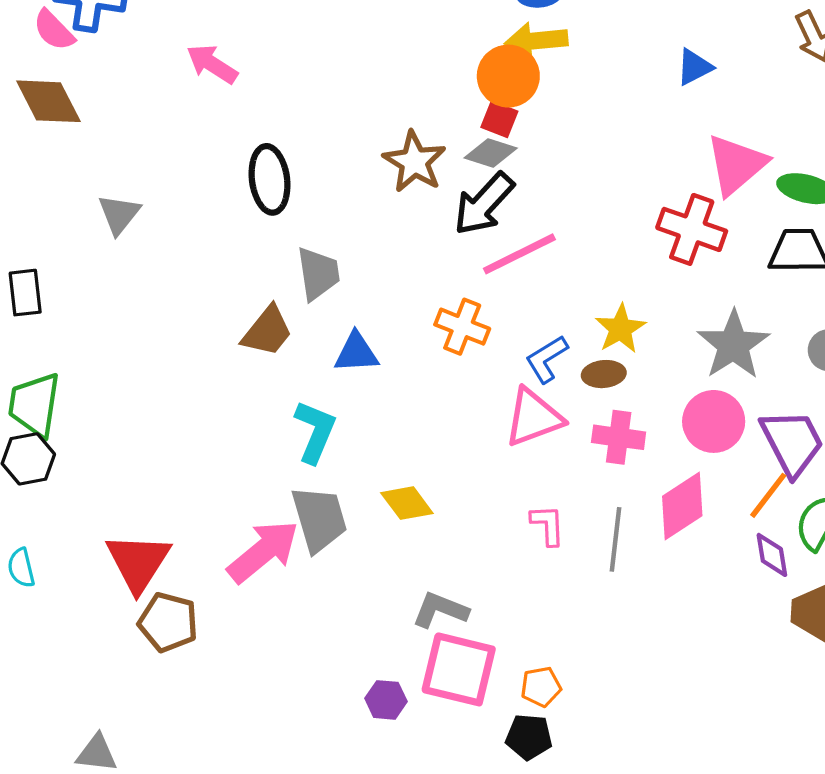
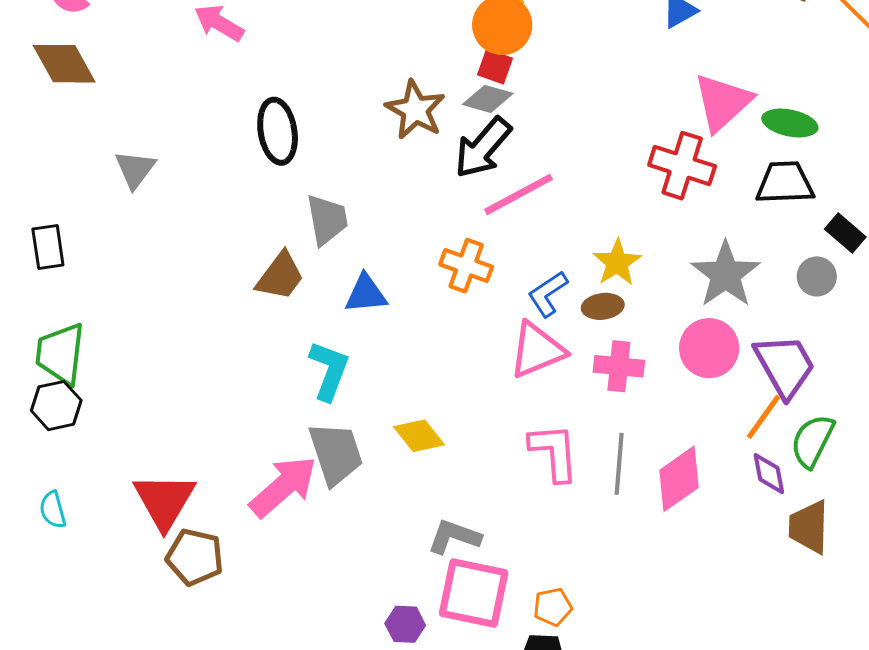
pink diamond: (682, 506) -> (679, 479), moved
pink L-shape: (548, 525) -> (554, 452), size x1.5

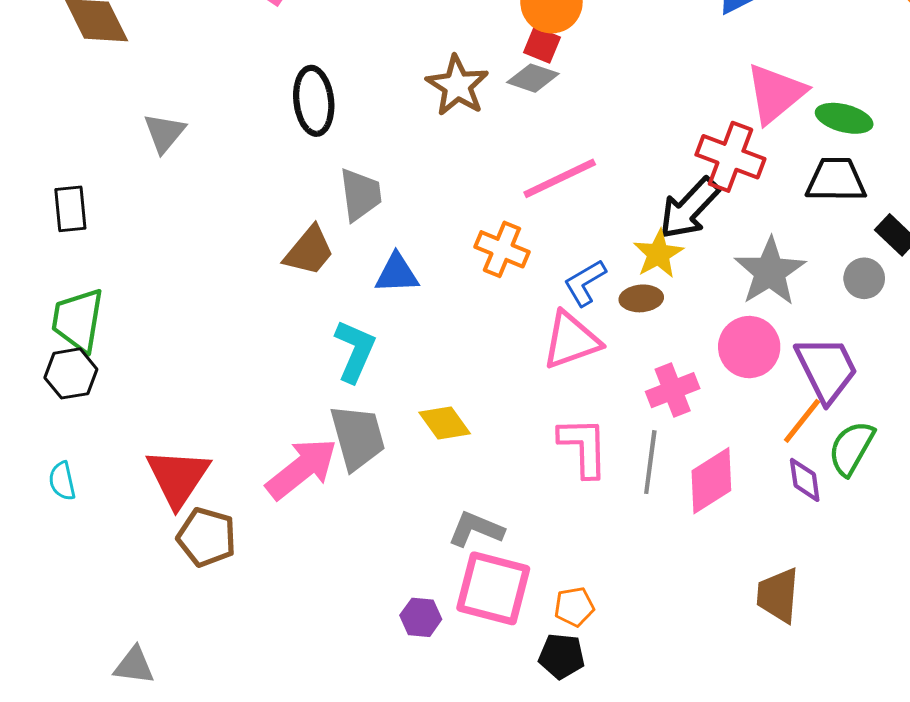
black arrow: (483, 148) -> (689, 208), moved
pink cross: (619, 366) -> (673, 390), moved, turned -30
brown trapezoid: (809, 527) -> (778, 595), moved

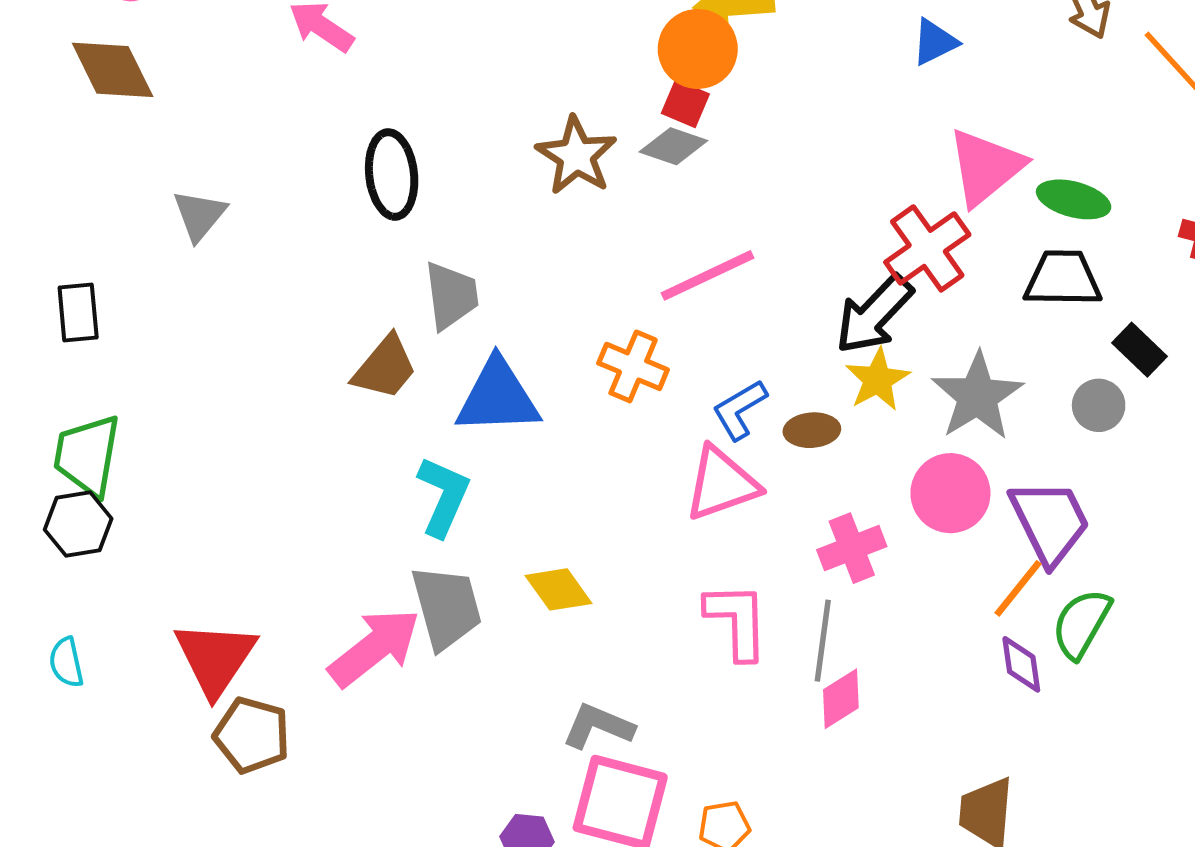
red cross: (730, 157) -> (927, 248), turned 34
yellow star: (658, 254) -> (878, 380), moved
blue triangle: (397, 273) -> (498, 397), size x1.5
pink diamond: (711, 481) -> (841, 699), moved, size x0.7

